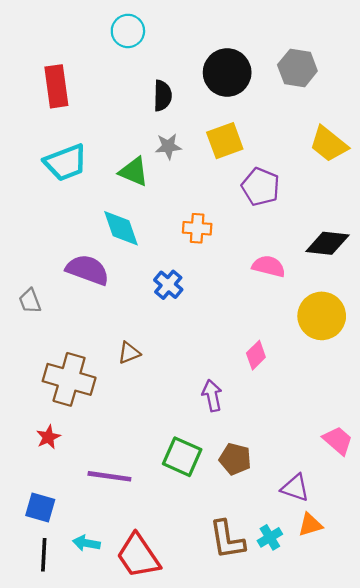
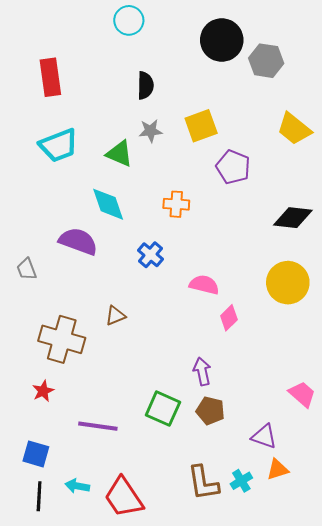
cyan circle: (128, 31) -> (129, 20), moved
black circle: (227, 73) -> (222, 40), moved
pink semicircle: (269, 266) -> (204, 285), moved
purple arrow: (212, 396) -> (202, 371), moved

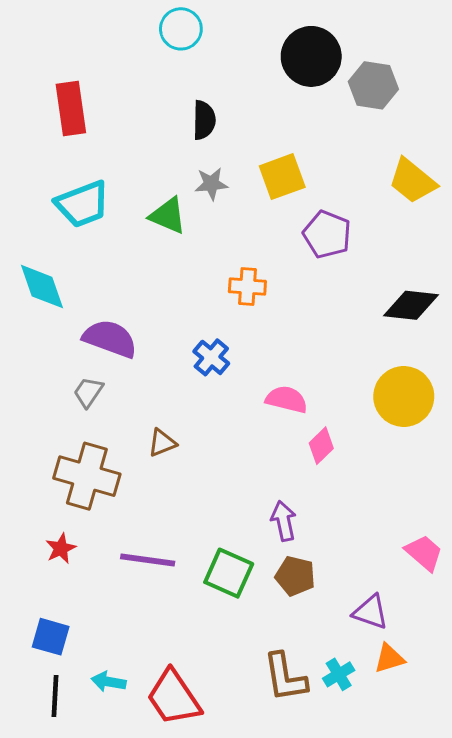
cyan diamond: (108, 204) -> (42, 287), moved
gray trapezoid: (27, 269) -> (88, 392), moved, turned 55
purple line: (98, 426) -> (148, 560), moved

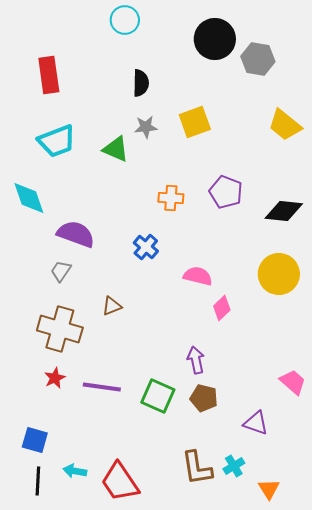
purple pentagon: (327, 234) -> (226, 192), moved
red star: (61, 548) -> (55, 378), moved
orange triangle: (389, 658) -> (269, 489), moved, turned -45

